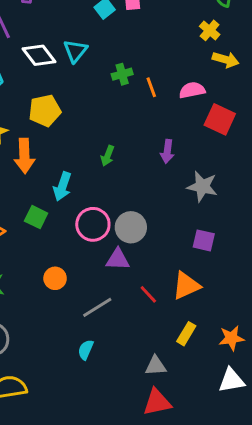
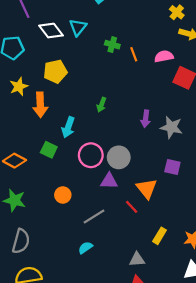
green cross: (122, 74) -> (112, 45), turned 32
purple arrow: (167, 151) -> (146, 119), moved
orange triangle: (186, 286) -> (147, 189), moved, turned -45
cyan semicircle: (86, 350) -> (85, 248), turned 32

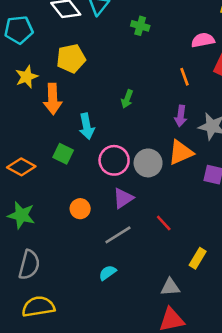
orange line: (134, 54) -> (185, 77), moved
cyan arrow: (68, 127) -> (87, 126), turned -30
purple triangle: (109, 181) -> (123, 198), moved, turned -36
orange triangle: (147, 189) -> (181, 152), moved, turned 45

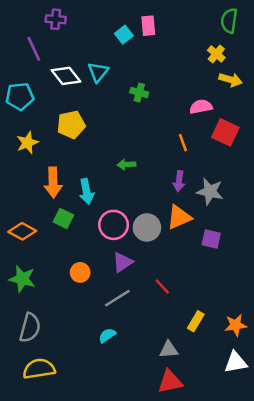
orange arrow: (53, 99) -> (53, 182), moved
green arrow: (127, 99) -> (126, 164), turned 66

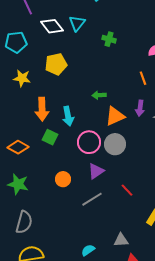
yellow star: (27, 143) -> (22, 78), turned 30
orange triangle: (179, 217) -> (115, 116), moved
cyan semicircle: (107, 335) -> (88, 250), moved
gray triangle: (169, 350) -> (121, 240), moved

